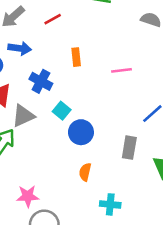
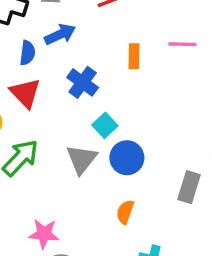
blue arrow: (20, 48) -> (60, 34), turned -40
pink line: (122, 70) -> (182, 44), moved
gray triangle: (23, 116) -> (82, 159), moved, turned -35

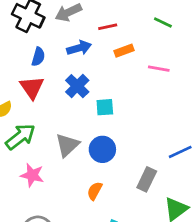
blue arrow: (60, 34) -> (79, 48), moved
orange rectangle: (134, 56) -> (124, 51), moved, turned 60
cyan square: (105, 125) -> (105, 107), moved, turned 30
pink star: (44, 234) -> (32, 175), moved

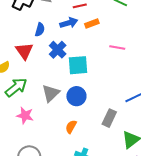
blue arrow: (79, 48) -> (69, 23), moved
blue semicircle: (38, 57) -> (40, 30), moved
pink line: (159, 69) -> (117, 47), moved
cyan square: (105, 107) -> (78, 65), size x1.5

